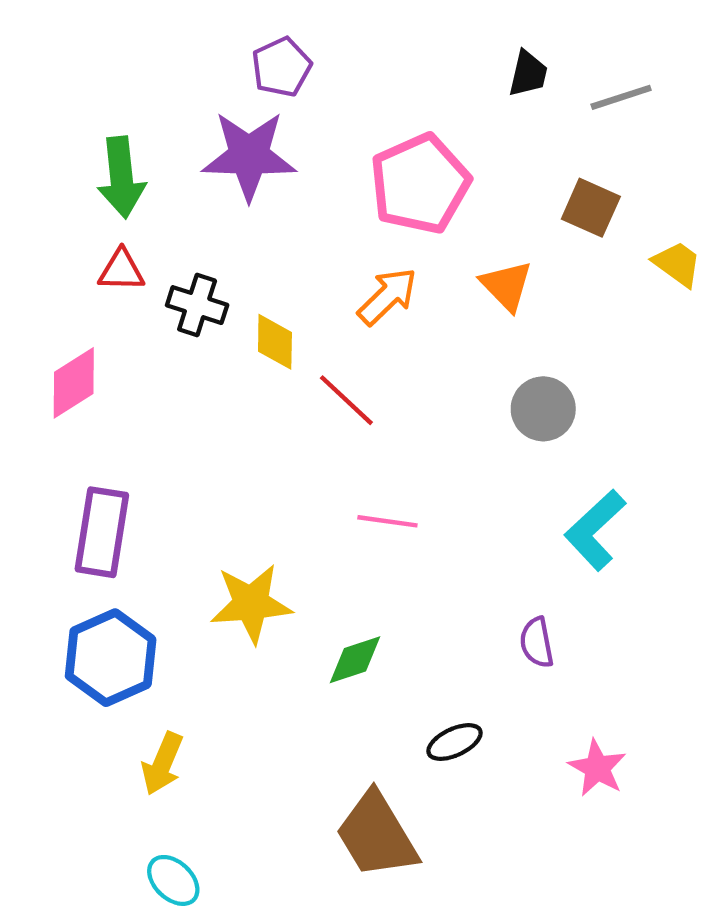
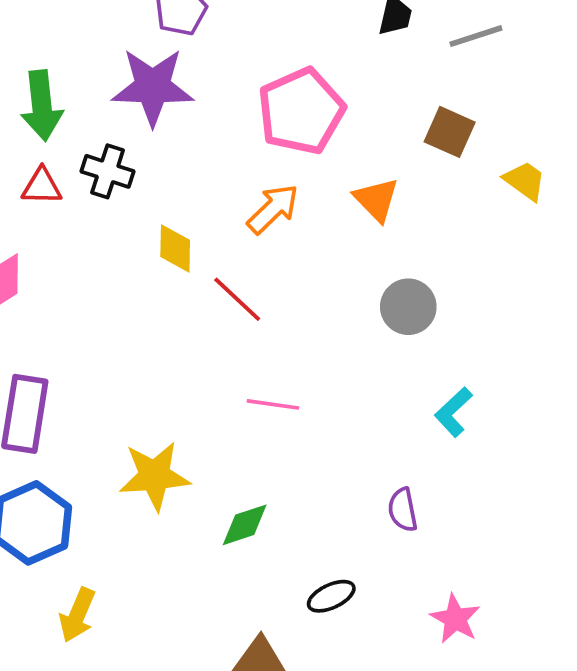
black cross: (197, 305) -> (108, 171), moved
cyan L-shape: (595, 530) -> (453, 412), size x0.7

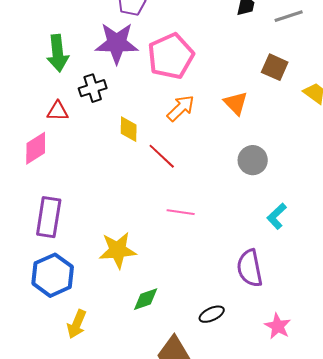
pink pentagon: (301, 111) -> (171, 56), moved
black cross: (108, 171) -> (93, 88), turned -36
red triangle: (42, 186) -> (58, 111), moved
purple semicircle: (403, 510) -> (250, 268), size x1.6
green diamond: (245, 525) -> (146, 299), moved

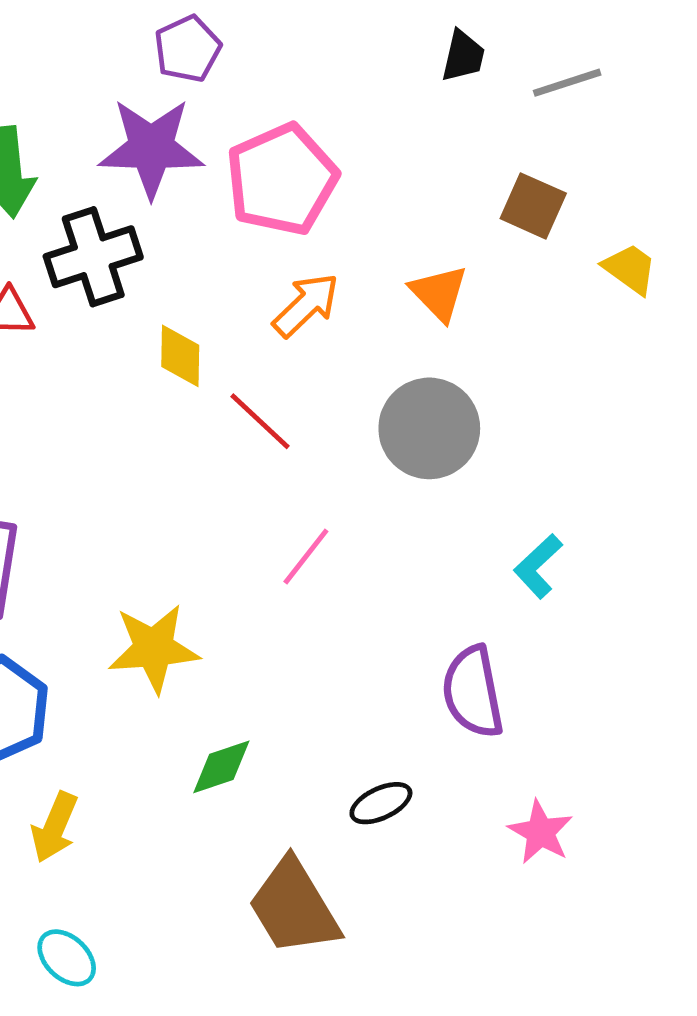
black cross: (93, 88) -> (93, 257), size x1.4
gray circle: (253, 160) -> (429, 428), moved, size x1.4
pink line: (181, 212) -> (306, 557), turned -60

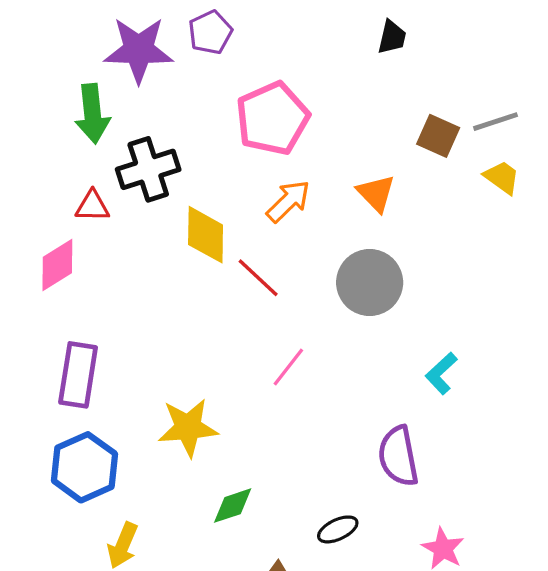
gray line: (567, 83) -> (495, 122), moved
purple star: (151, 148) -> (139, 50), moved
yellow diamond: (180, 356) -> (206, 235), size x1.4

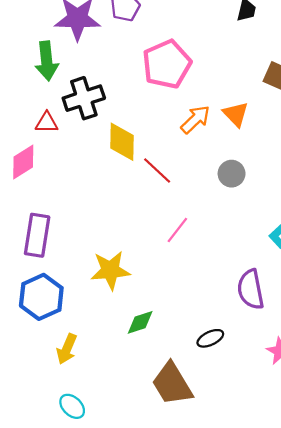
orange arrow: (288, 201) -> (195, 119), moved
gray circle: (370, 283) -> (232, 174), size x0.6

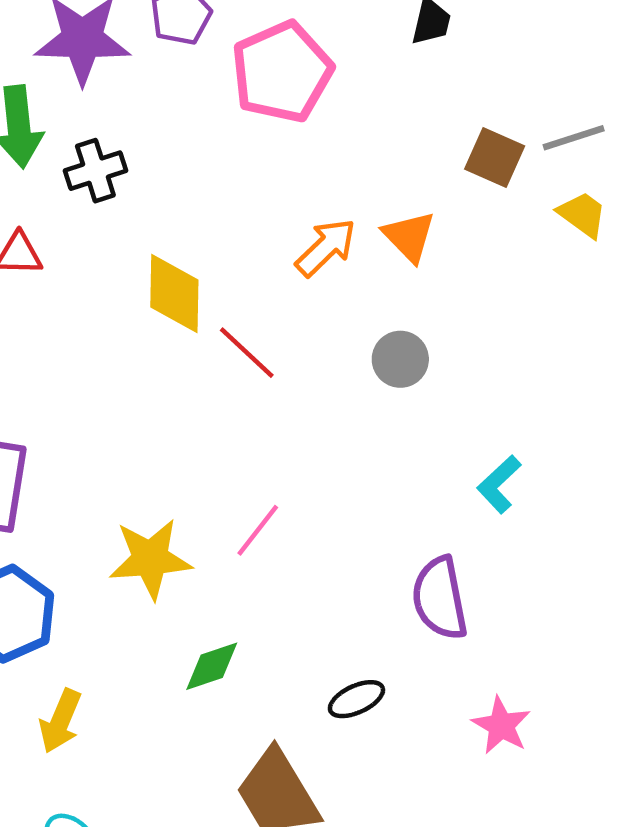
pink pentagon: (167, 64) -> (282, 72), moved
black cross: (84, 98) -> (95, 171), moved, size x0.7
pink line: (177, 230) -> (258, 530), moved

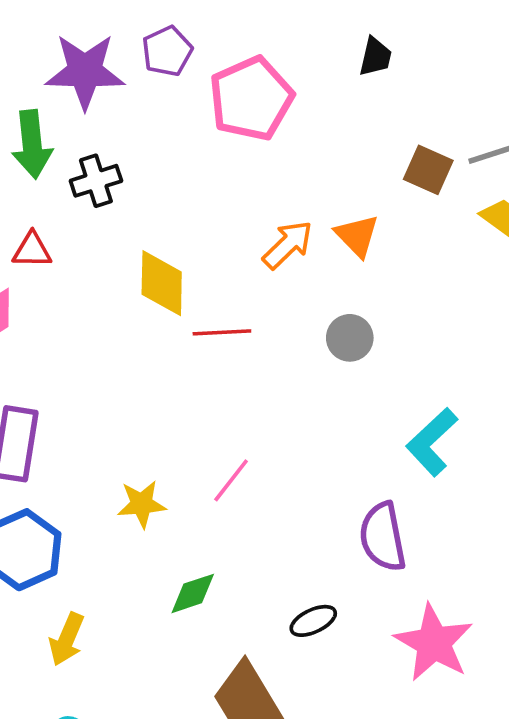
red line: (247, 353) -> (222, 332), turned -46
cyan L-shape: (499, 484) -> (432, 442), size x1.4
yellow star: (150, 559) -> (142, 504), size x0.7
pink star: (501, 725) -> (434, 643), size x1.6

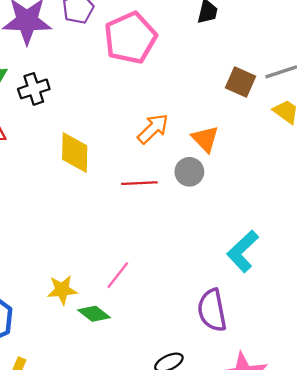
orange triangle: (357, 236) -> (205, 139), moved
red line: (222, 332) -> (139, 183), moved
gray circle: (350, 338) -> (189, 172), moved
green diamond: (193, 593) -> (94, 314), moved, turned 56

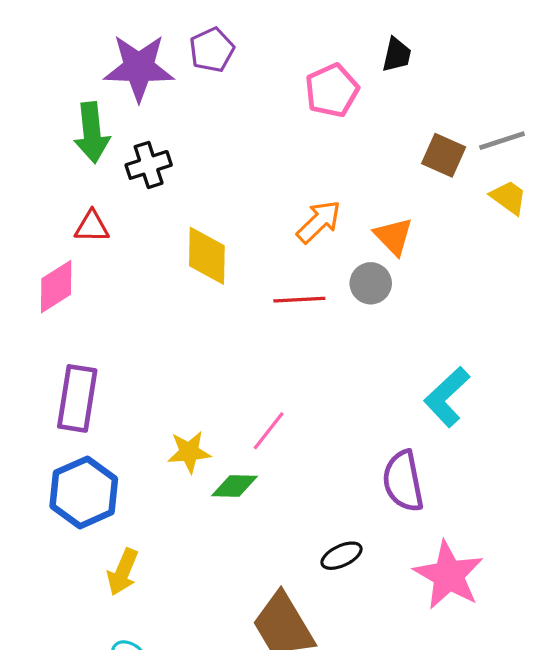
pink pentagon: (130, 38) -> (332, 90), moved, size x0.7
green diamond: (94, 314) -> (235, 486), turned -36

